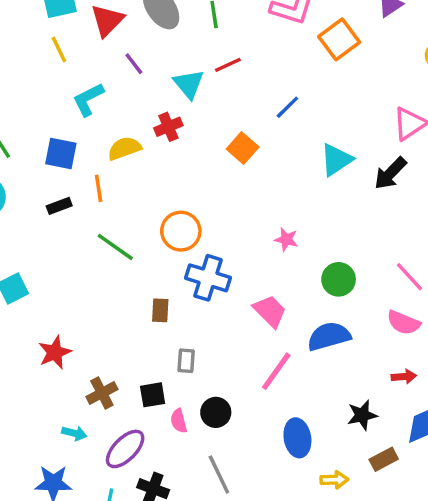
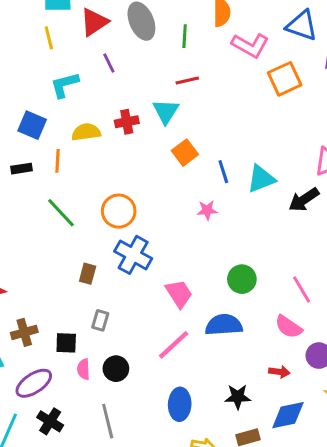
cyan triangle: (189, 84) -> (166, 111), moved
blue line: (287, 107) -> (223, 172), moved, turned -75
pink star: (286, 239) -> (207, 210), moved, turned -30

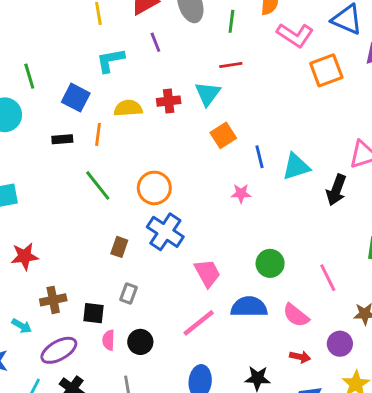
black arrow: (304, 200) -> (336, 190), turned -40
pink semicircle: (289, 327) -> (296, 315), moved

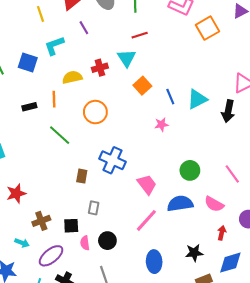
blue square: (76, 98) -> (28, 62), moved
orange circle: (154, 188) -> (95, 112), moved
red arrow: (300, 357) -> (222, 233), turned -80

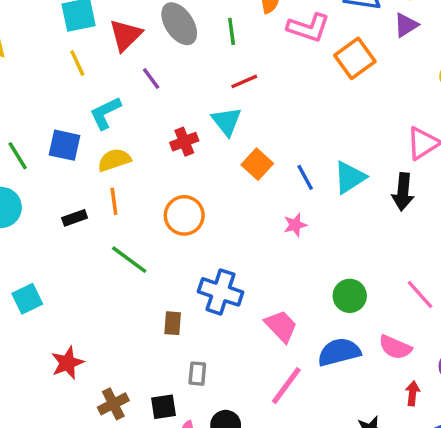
yellow semicircle: (72, 77) -> (114, 160), moved

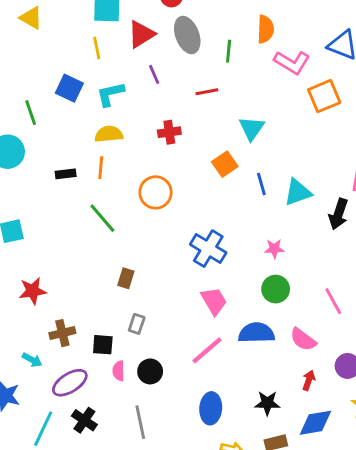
red line: (244, 81) -> (207, 92), moved
cyan triangle: (227, 121) -> (252, 128), moved
blue square: (64, 145) -> (69, 88), moved
pink star: (295, 225) -> (274, 249), moved
blue cross: (221, 292) -> (208, 249), moved

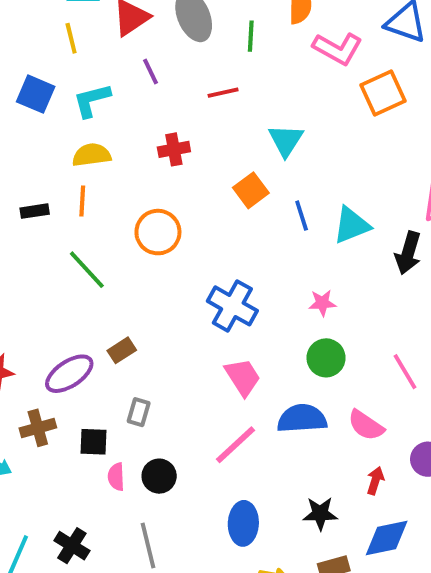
brown rectangle: (126, 278) -> (122, 350), turned 42
purple ellipse: (70, 383) -> (69, 374), moved

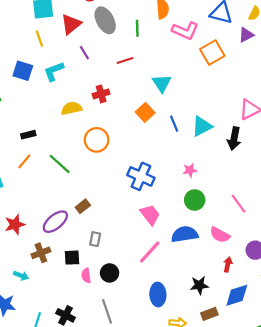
yellow semicircle: (92, 155) -> (71, 108), moved
orange line: (82, 201) -> (24, 161), moved, turned 42

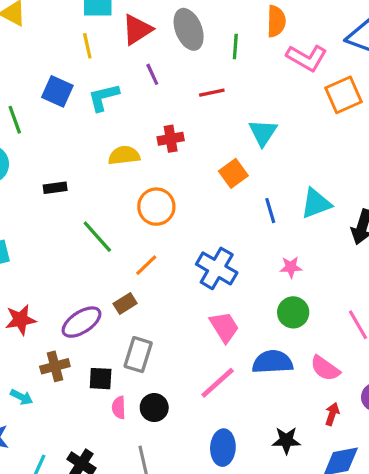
blue line: (174, 124) -> (270, 211), moved
orange line: (24, 161) -> (146, 265), moved
gray rectangle: (95, 239) -> (138, 355), size x1.5

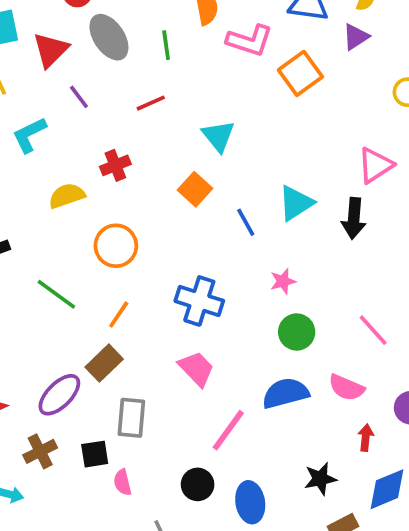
brown rectangle: (125, 304) -> (104, 363), size x1.4
pink trapezoid: (224, 327) -> (196, 369), moved
black circle: (154, 408) -> (198, 484), moved

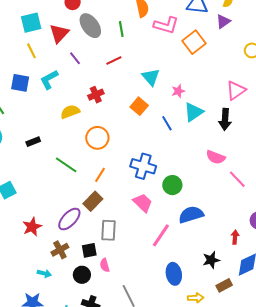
pink star: (283, 281) -> (178, 91), moved
green circle: (297, 332) -> (172, 185), moved
pink semicircle: (346, 388) -> (216, 157), moved
black circle: (198, 484) -> (82, 275), moved

